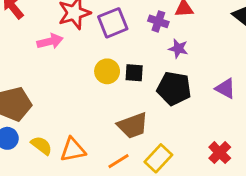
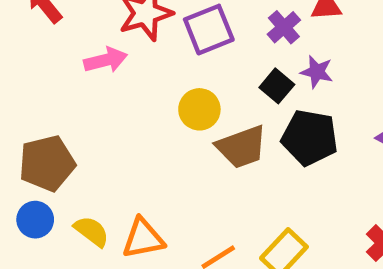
purple cross: (158, 21) -> (284, 27), turned 30
black square: (134, 73) -> (277, 86), moved, turned 36
brown trapezoid: (133, 126) -> (242, 147), moved

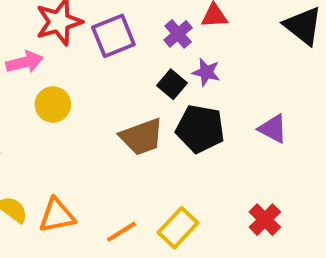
yellow circle: (199, 109) -> (53, 105), moved

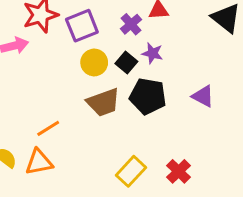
yellow circle: (53, 105) -> (94, 62), moved
red cross: (265, 220) -> (179, 171), moved
orange line: (122, 232) -> (48, 128), moved

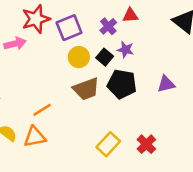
purple triangle: (203, 96) -> (166, 84), turned -42

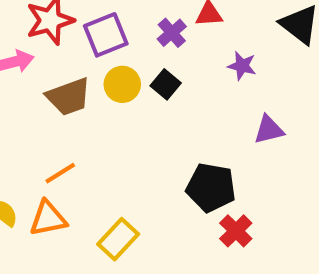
purple star: (125, 50) -> (242, 66), moved
black pentagon: (122, 84) -> (211, 188), moved
brown trapezoid: (86, 89) -> (69, 97), moved
yellow rectangle: (108, 144) -> (118, 239), moved

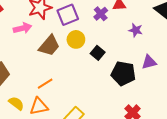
black square: (166, 84) -> (98, 53), moved
brown trapezoid: (69, 97) -> (49, 46), turned -30
black pentagon: (211, 188) -> (123, 73), moved

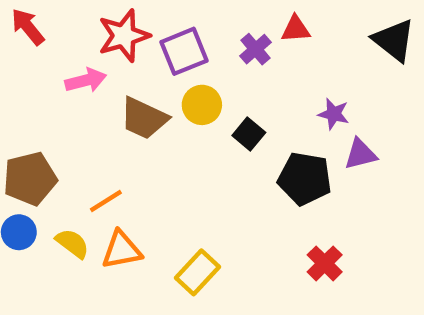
purple star: (136, 30) -> (334, 114), moved
brown trapezoid: (49, 46) -> (144, 118), turned 75
orange line: (45, 84) -> (106, 201), moved

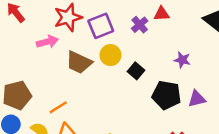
purple triangle: (360, 154) -> (197, 99), moved

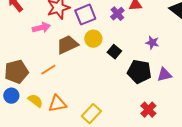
brown trapezoid: (79, 62) -> (67, 45), turned 130
orange line: (58, 107) -> (48, 70), moved

